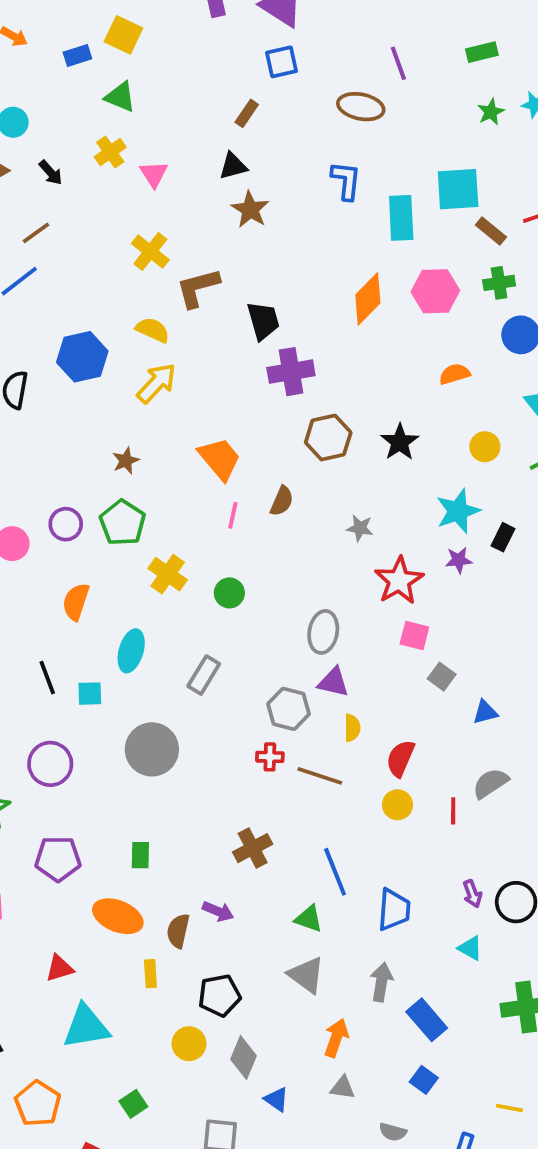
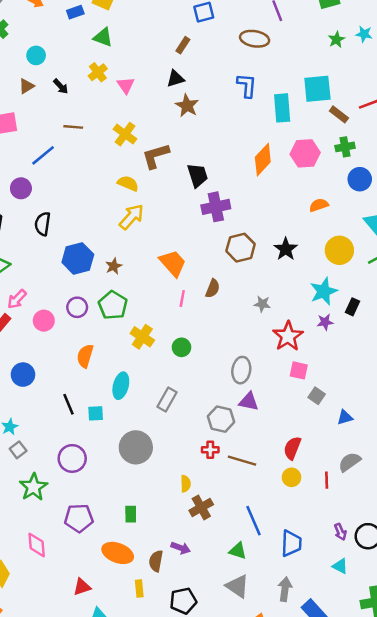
brown line: (36, 233) -> (73, 127), moved, turned 42
blue hexagon: (82, 357) -> (78, 258), moved
yellow circle: (485, 447) -> (339, 250), size x1.5
yellow semicircle: (352, 728) -> (186, 484), moved

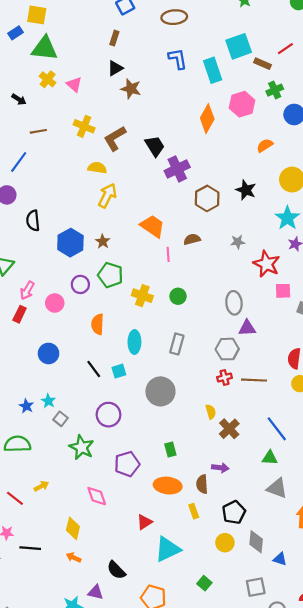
green triangle: (103, 37) -> (45, 48), size x1.5
brown semicircle: (213, 288) -> (192, 239), turned -112

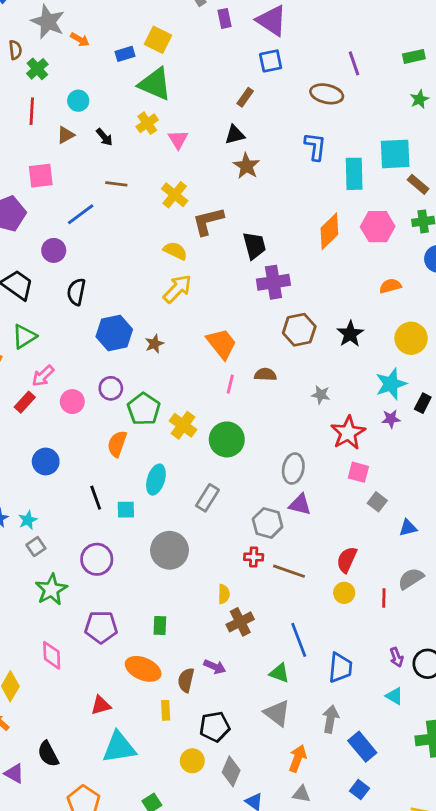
green pentagon: (110, 275) -> (144, 409), moved
green circle: (178, 296) -> (227, 439), size x1.6

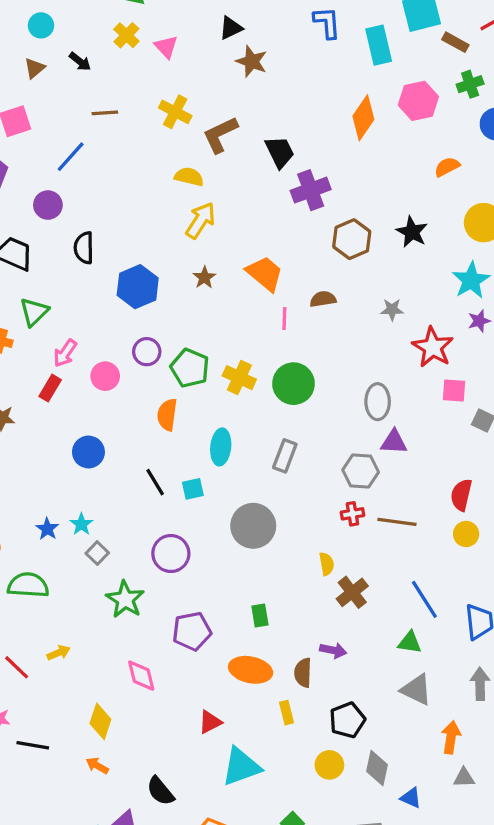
brown star: (154, 344) -> (204, 277), moved

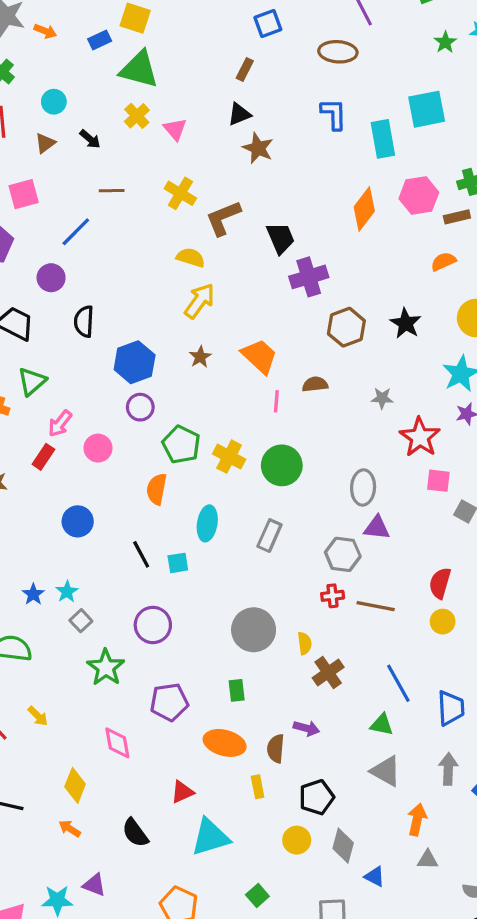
brown rectangle: (455, 42) -> (457, 217), moved, turned -45
purple circle: (147, 352) -> (140, 407), moved
gray circle: (253, 526) -> (254, 630), moved
yellow arrow: (59, 653) -> (38, 716), turned 65
black semicircle: (160, 791) -> (135, 833), moved

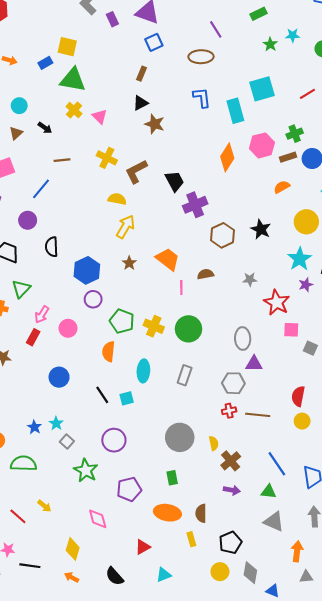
purple arrow: (306, 728) -> (232, 490), moved
cyan triangle: (210, 837) -> (164, 575), size x0.6

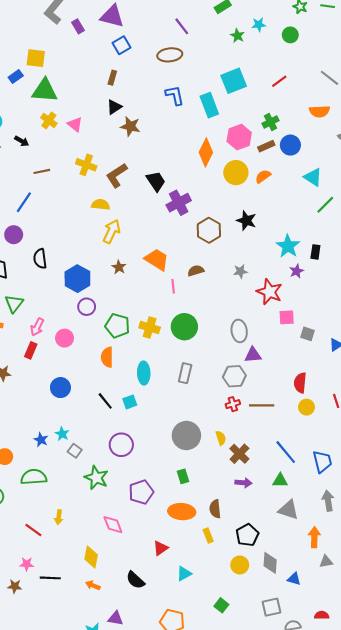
yellow circle: (306, 222) -> (236, 173), moved
yellow arrow: (44, 506) -> (59, 517), turned 64

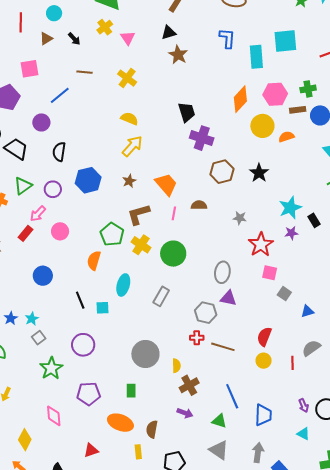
brown L-shape: (117, 175) -> (138, 214), moved
purple cross: (179, 203) -> (202, 138), turned 30
black rectangle: (315, 252) -> (314, 220), turned -56
purple circle: (87, 307) -> (53, 189), moved

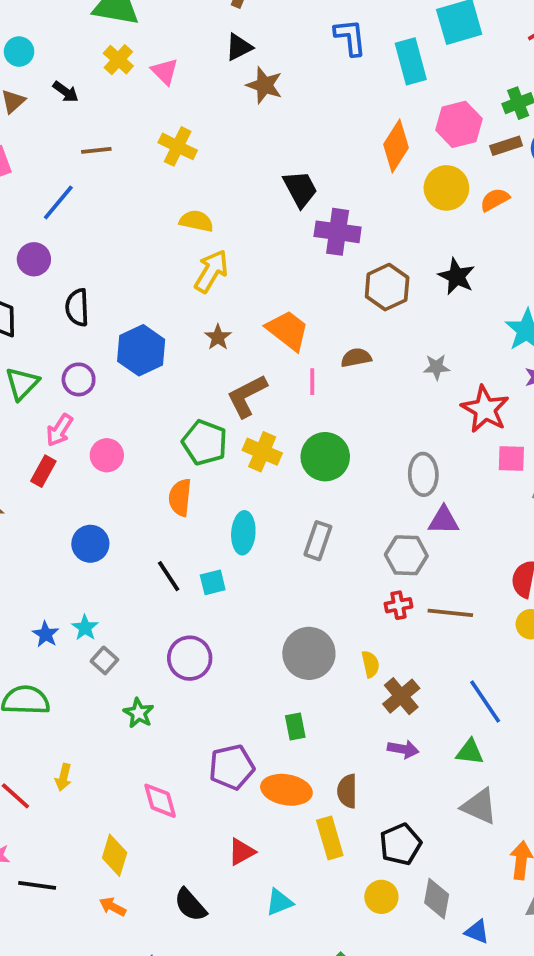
green star: (51, 368) -> (139, 713), size x0.7
purple pentagon: (89, 394) -> (232, 767), moved
yellow rectangle: (138, 452) -> (330, 838), size x1.5

